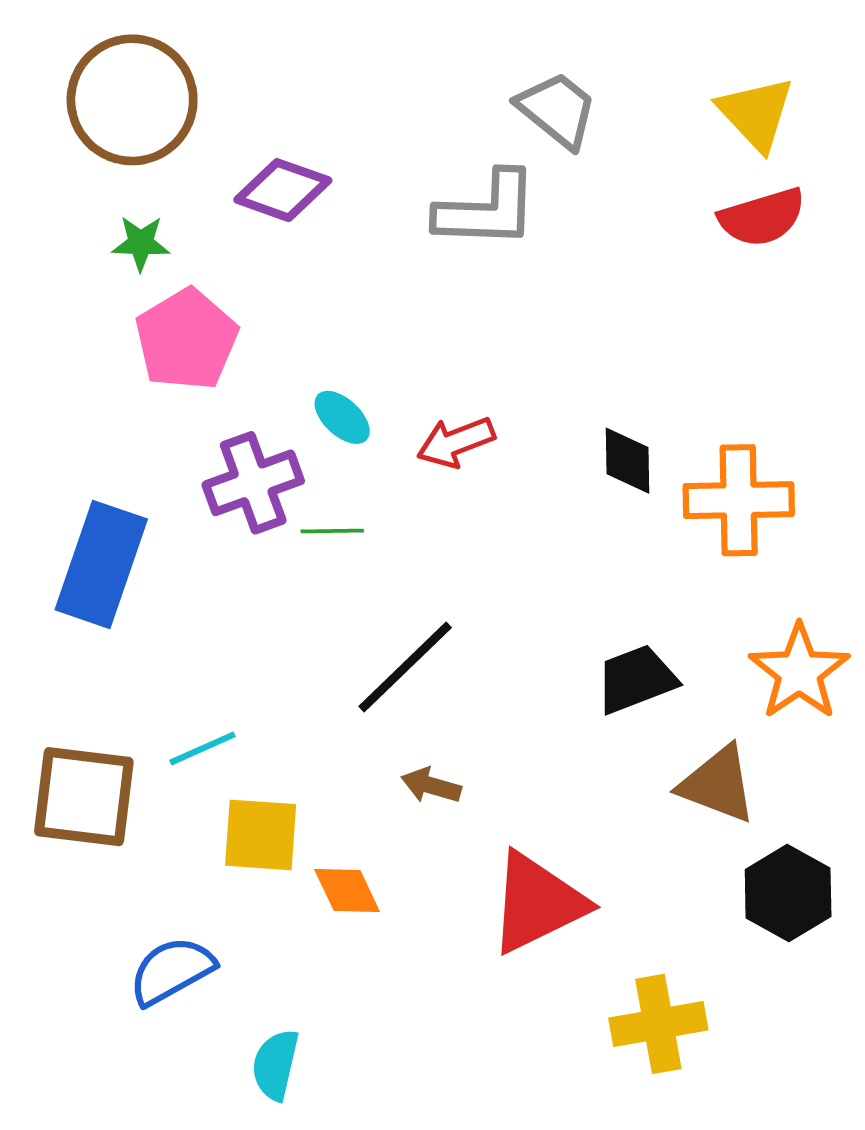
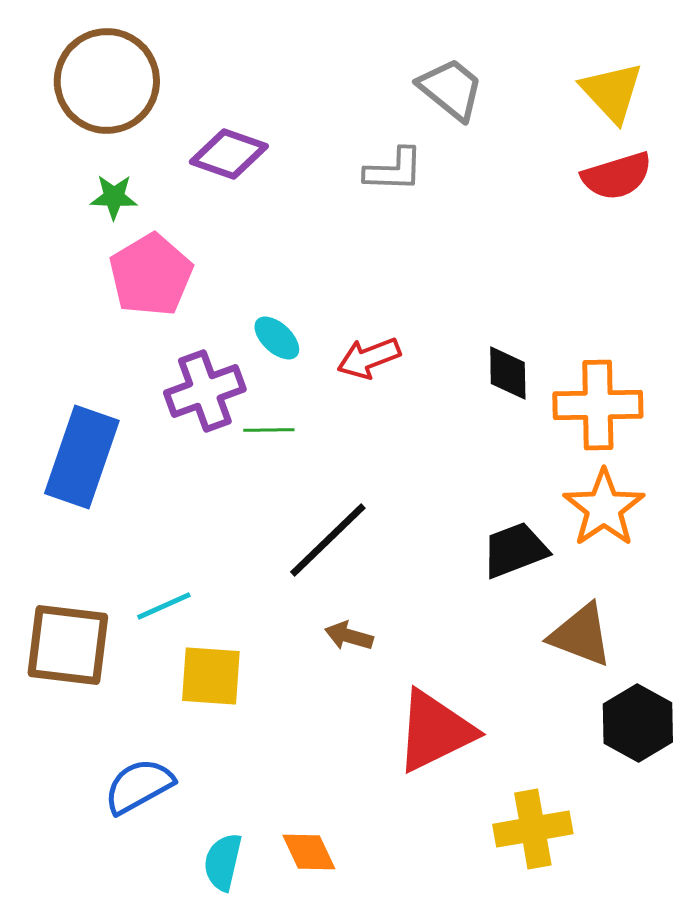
gray L-shape: (487, 210) -> (394, 170), size x0.7
orange star: (799, 672) -> (604, 508), moved
orange diamond: (347, 891) -> (309, 852), moved

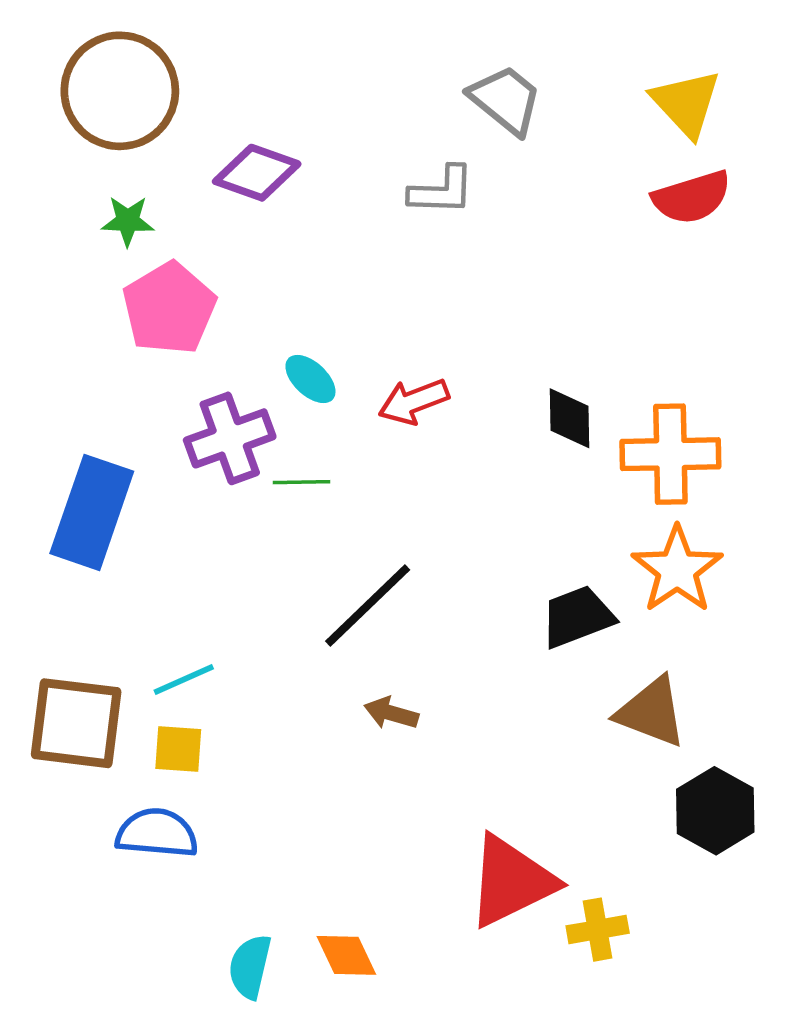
yellow square: (211, 676) -> (178, 749), moved, size x0.7
red triangle: (435, 731) -> (511, 881), moved
blue semicircle: (139, 786) -> (157, 833), moved, turned 34
yellow cross: (533, 829) -> (598, 930), size x0.7

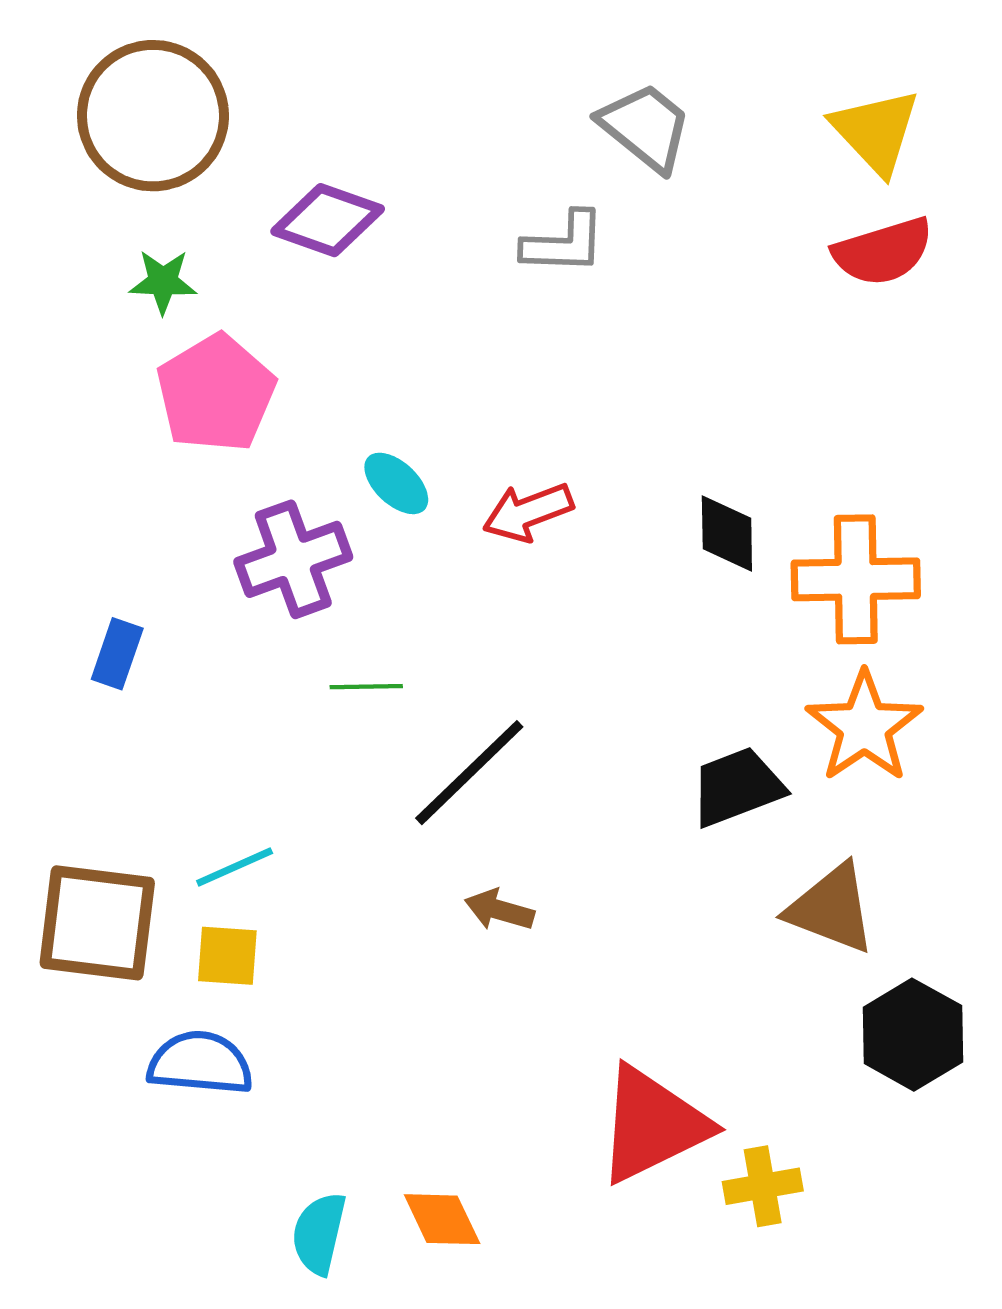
green line: (301, 482) -> (366, 687), moved
blue rectangle: (92, 512) -> (117, 654), size x0.5

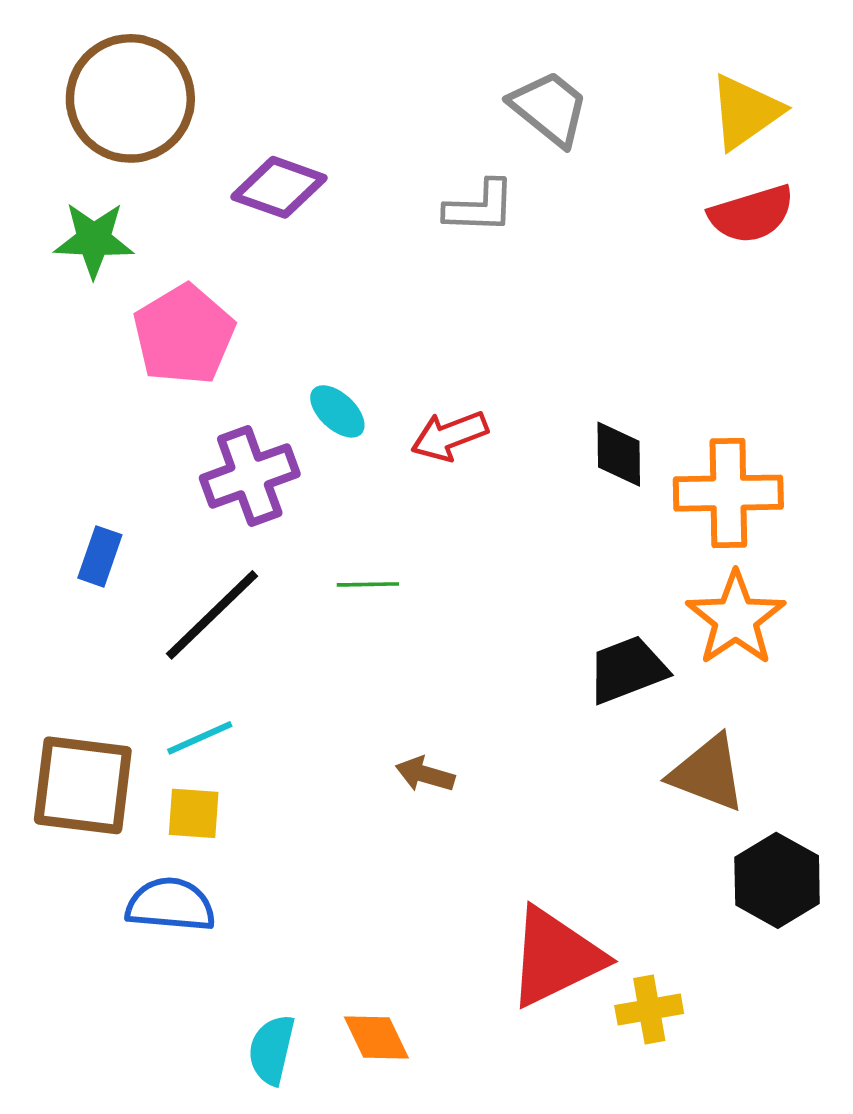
yellow triangle: (876, 131) -> (745, 112), turned 38
green star: (163, 282) -> (94, 240), moved, size x1.4
green line: (366, 687) -> (368, 584), moved
black line: (469, 773) -> (212, 615), moved

